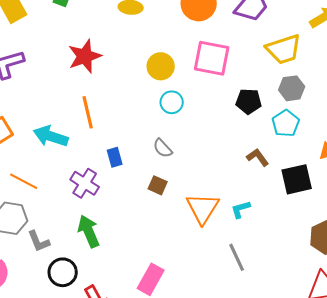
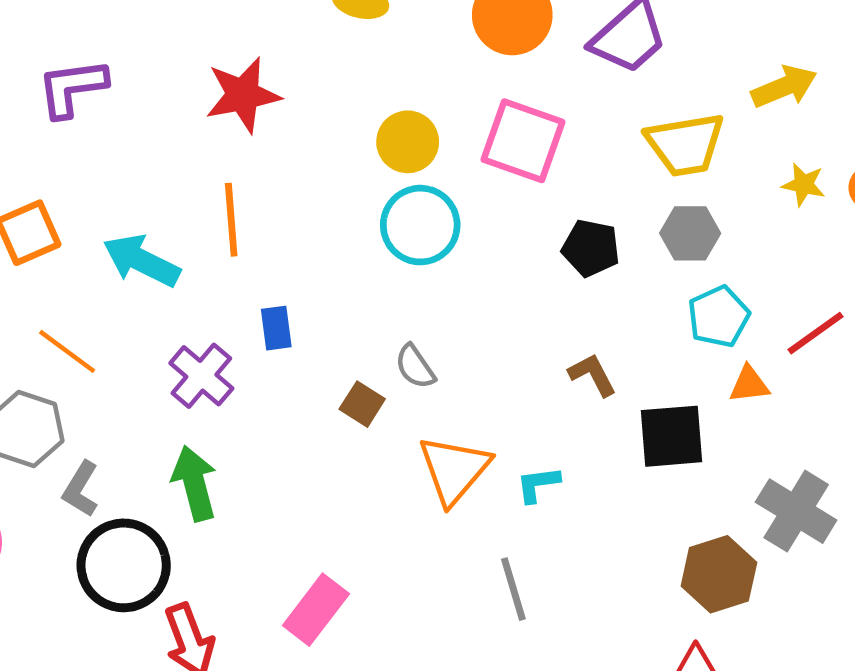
cyan circle: (172, 102) -> (420, 225), size x1.5
cyan pentagon: (286, 123) -> (719, 317), moved
gray semicircle: (163, 148) -> (415, 367), moved
gray L-shape: (39, 241) -> (81, 489), turned 45
black circle: (63, 272) -> (124, 565), size x1.4

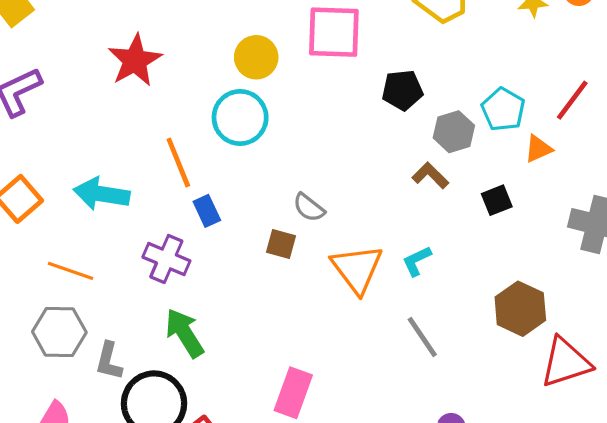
orange line: (231, 220) -> (178, 163), moved
cyan circle: (420, 225) -> (240, 117), moved
gray hexagon: (690, 233) -> (454, 132), moved
black square: (672, 436) -> (497, 200), size x0.6
brown hexagon: (719, 574) -> (520, 309), moved

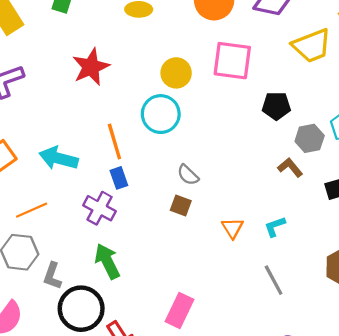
gray semicircle: (309, 208) -> (188, 175), moved
blue rectangle: (207, 211) -> (119, 178), moved
orange triangle: (357, 269) -> (232, 228), size x0.6
orange line: (71, 271) -> (32, 210), turned -48

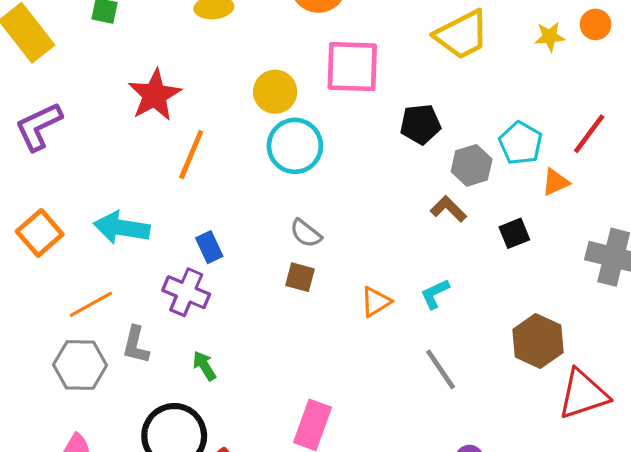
cyan circle: (161, 114) -> (295, 146), moved
orange line: (114, 141) -> (191, 154), moved, turned 45
orange triangle: (232, 228) -> (376, 302), turned 35
green arrow: (107, 261) -> (204, 366), size x0.6
gray L-shape: (52, 276) -> (136, 345), moved

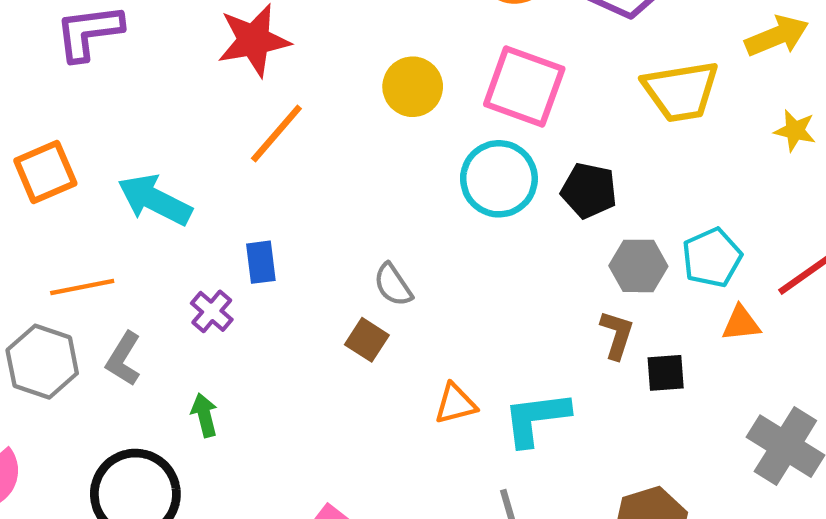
cyan circle: (295, 146) -> (499, 179), moved
brown L-shape: (448, 209) -> (617, 335), moved, turned 45
purple cross: (186, 292) -> (212, 311), size x0.7
cyan L-shape: (435, 294) -> (536, 418), size x1.6

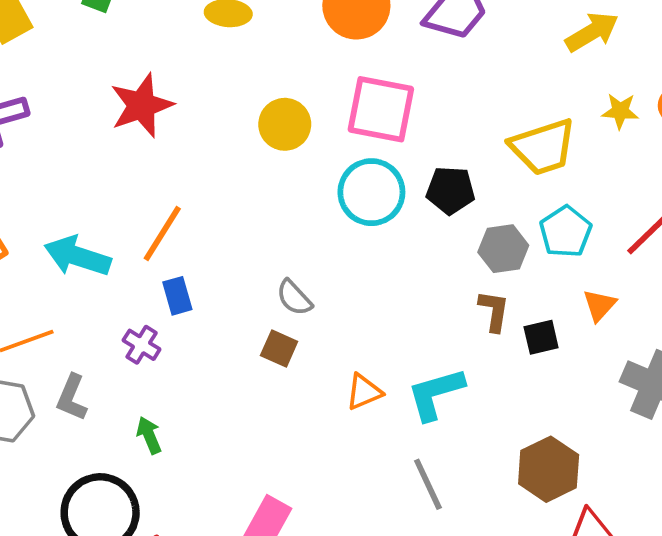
yellow trapezoid: (681, 91) -> (543, 147), moved
orange line: (276, 133) -> (162, 234), moved
orange triangle: (741, 323) -> (599, 305), moved, turned -33

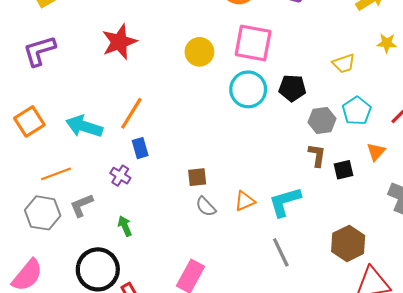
yellow trapezoid: (543, 147) -> (344, 63), size x0.6
gray semicircle: (294, 298) -> (206, 207), moved
brown square: (279, 349) -> (197, 177), turned -30
gray L-shape: (72, 398) -> (82, 205), turned 45

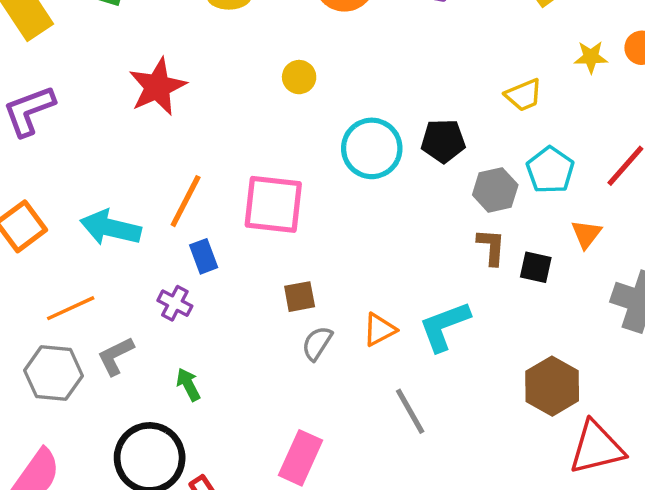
pink square: (253, 43) -> (273, 204), moved
yellow circle: (199, 52) -> (299, 77), moved, size x0.7
black square: (343, 170) -> (536, 267), turned 30
gray semicircle: (206, 207) -> (317, 343), turned 80
gray line: (281, 252) -> (410, 411), moved

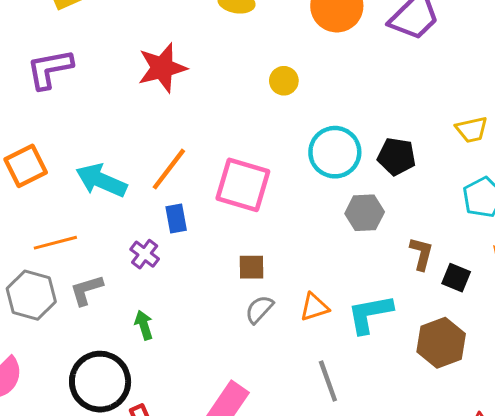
gray hexagon: (495, 190) -> (365, 213), moved
brown hexagon: (552, 386) -> (441, 343), moved

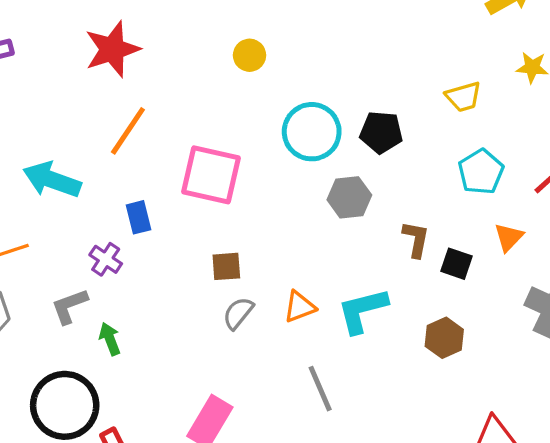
orange line: (169, 169) -> (128, 131), moved
gray L-shape: (86, 290) -> (69, 306), moved
brown hexagon: (441, 343) -> (444, 338), size x0.7

